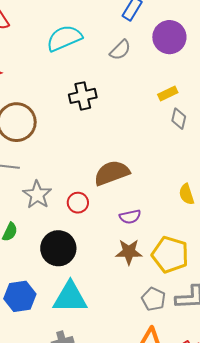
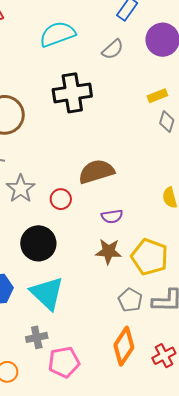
black cross: (83, 96) -> (72, 93), size x1.4
cyan triangle: (70, 297) -> (47, 293), turned 39

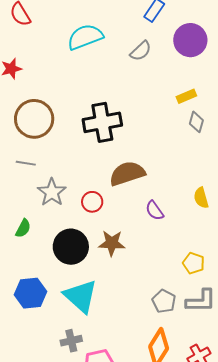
black cross: (72, 93) -> (102, 122), moved
purple semicircle: (112, 216) -> (155, 211), moved, turned 65
brown star: (109, 251) -> (112, 243), moved
yellow pentagon: (150, 257) -> (194, 263), moved, size x0.6

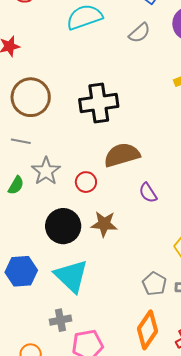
green semicircle: (23, 228) -> (16, 185), moved

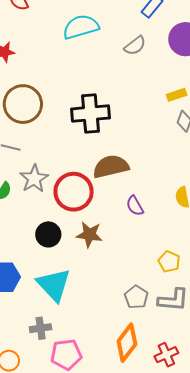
red circle: (86, 182) -> (74, 192), size x1.8
black circle: (63, 226) -> (48, 234), size x0.7

